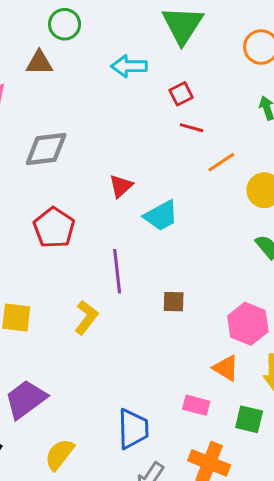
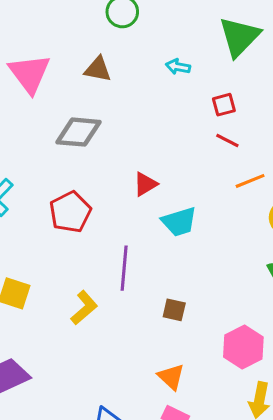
brown triangle: (39, 63) -> (98, 69), moved
cyan arrow: (129, 66) -> (178, 67), size x0.7
orange triangle: (226, 368) -> (171, 377), moved

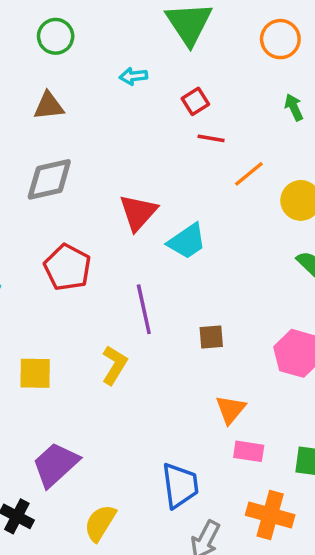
red triangle: (145, 184) -> (138, 212), size x1.4
orange triangle: (171, 377) -> (231, 409), turned 44

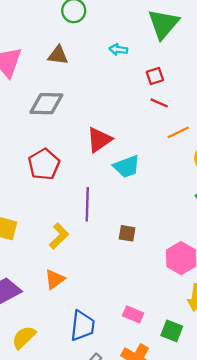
orange triangle: (231, 409) -> (55, 279), moved

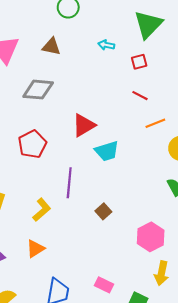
red square: (155, 76) -> (139, 62), moved
brown square: (127, 233) -> (103, 211), turned 35

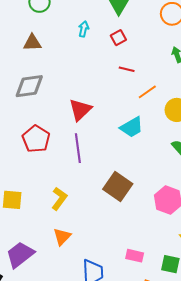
cyan arrow: (106, 45) -> (84, 29), turned 105
cyan trapezoid: (107, 151) -> (132, 127), moved
purple line: (69, 183) -> (78, 148), moved
brown square: (103, 211) -> (118, 186), size x1.8

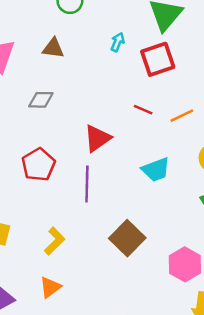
red square: (118, 38) -> (158, 59), size x1.8
red line: (127, 69) -> (143, 110), moved
gray diamond: (29, 86) -> (41, 100), size x0.7
orange line: (147, 92) -> (182, 116), moved

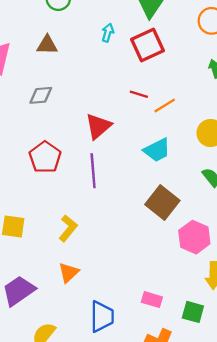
orange line: (182, 116) -> (165, 106), moved
brown square: (127, 238) -> (162, 202), moved

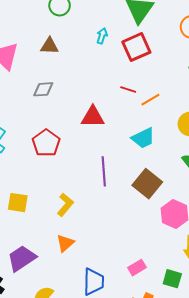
red triangle: (98, 126) -> (93, 117), turned 40
purple line: (93, 171) -> (104, 171), moved
pink rectangle: (152, 300) -> (137, 268), turned -48

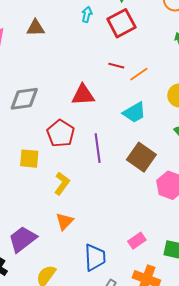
gray diamond: (43, 89) -> (24, 99), moved, size x1.4
red pentagon: (46, 143) -> (61, 133), moved
yellow square: (18, 203) -> (29, 159), moved

